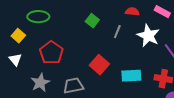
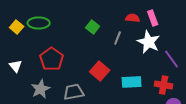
pink rectangle: (162, 12) -> (153, 18), moved, turned 42
yellow square: (18, 36) -> (17, 27), moved

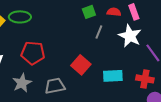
green square: (93, 27) -> (89, 12), moved, turned 32
red pentagon: (52, 59) -> (33, 53), turned -30

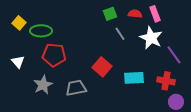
green ellipse: (20, 17) -> (41, 31), moved
gray line: (99, 32) -> (120, 34), turned -56

